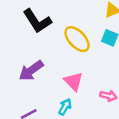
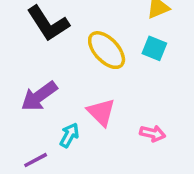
cyan arrow: (65, 107) -> (69, 135), moved

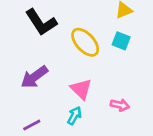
cyan arrow: (69, 135) -> (74, 116), moved

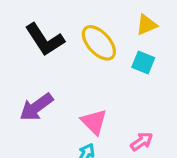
yellow ellipse: (85, 42) -> (99, 43), moved
pink arrow: (120, 105) -> (142, 142), turned -48

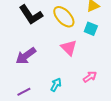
pink triangle: (94, 122) -> (69, 48), moved

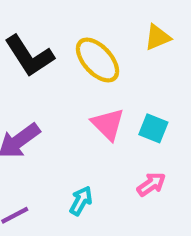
cyan square: (91, 29) -> (153, 128), moved

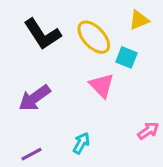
cyan square: (153, 128) -> (126, 57), moved
pink arrow: (151, 184) -> (148, 131), moved

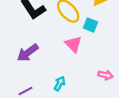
pink arrow: (148, 131) -> (105, 75), turned 48

